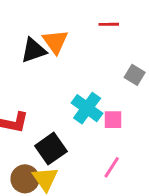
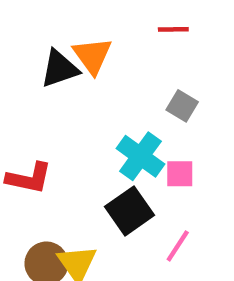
gray square: (135, 75) -> (182, 106), moved
black square: (51, 149) -> (130, 211), moved

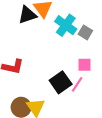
cyan cross: (140, 156) -> (66, 25), moved
pink line: (178, 246) -> (77, 84), moved

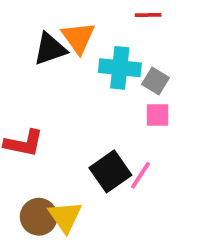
cyan cross: (66, 25) -> (120, 68), turned -30
pink square: (84, 65) -> (157, 115), moved

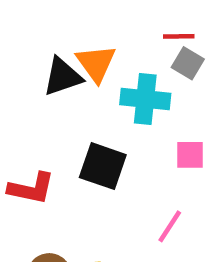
gray square: (156, 81) -> (188, 63), moved
black square: (110, 171) -> (103, 166), moved, turned -36

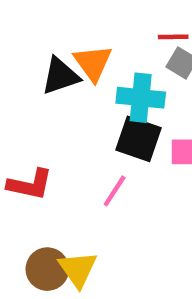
black square: (103, 166) -> (138, 139), moved
pink line: (170, 226) -> (115, 191), moved

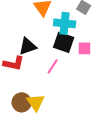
black triangle: (60, 76) -> (28, 46), moved

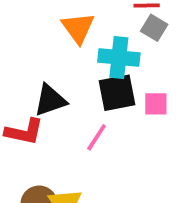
black square: (64, 42) -> (117, 93), turned -30

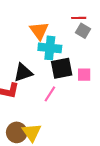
cyan cross: (119, 58) -> (50, 48), moved

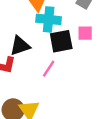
pink square: (84, 75) -> (85, 33), moved

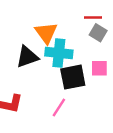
black triangle: (20, 46) -> (27, 57), moved

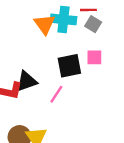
cyan cross: (59, 53) -> (63, 19), moved
black triangle: (27, 57) -> (27, 81), moved

